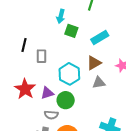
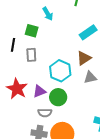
cyan arrow: (61, 16) -> (48, 14), turned -40
green square: (71, 31) -> (32, 31), moved

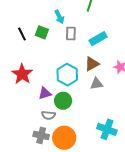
black line: (13, 45) -> (22, 34), moved, turned -40
gray rectangle: (31, 55) -> (71, 33), moved
red star: (17, 89) -> (22, 74), moved

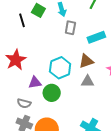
green square: (42, 32) -> (38, 10), moved
gray semicircle: (48, 115) -> (24, 103), moved

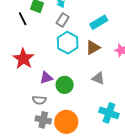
gray rectangle: (70, 28) -> (63, 20), moved, turned 32
cyan hexagon: (60, 68) -> (68, 43), moved
gray triangle: (87, 81) -> (98, 78), moved, turned 32

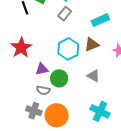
cyan hexagon: (68, 43) -> (68, 49), moved
gray semicircle: (39, 100) -> (43, 90), moved

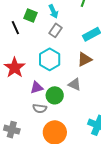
cyan hexagon: (68, 49) -> (50, 59), moved
gray triangle: (93, 76) -> (75, 84), moved
gray cross: (34, 111) -> (12, 130), moved

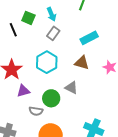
brown triangle: (85, 59) -> (82, 63), turned 42
purple triangle: (37, 87) -> (23, 91), moved

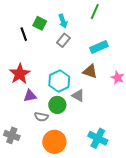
cyan hexagon: (47, 62) -> (59, 81), moved

